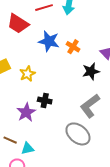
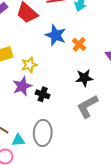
black star: (91, 71) -> (84, 78), moved
purple star: (26, 112) -> (22, 86), moved
gray ellipse: (78, 134) -> (43, 133), moved, turned 45

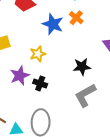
orange cross: (79, 44) -> (76, 18), moved
yellow star: (29, 65) -> (38, 54), moved

